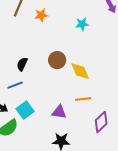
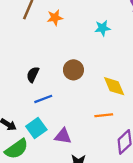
yellow diamond: (80, 71) -> (114, 86), moved
blue line: (15, 85) -> (43, 99), moved
purple triangle: (59, 112) -> (63, 136), moved

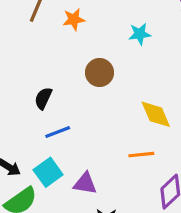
brown circle: (73, 70) -> (100, 73), moved

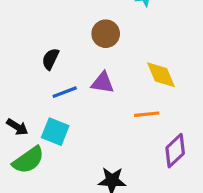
cyan square: (48, 172) -> (55, 132), turned -32
purple triangle: (85, 183) -> (103, 83), moved

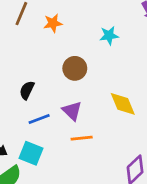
purple triangle: (103, 83) -> (72, 111), turned 35
orange line: (147, 114) -> (82, 138), moved

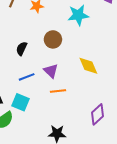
cyan star: (109, 35) -> (78, 15), size x1.5
black semicircle: (27, 90) -> (22, 49), moved

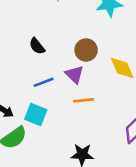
brown circle: (53, 39) -> (86, 50), moved
black semicircle: (22, 49) -> (37, 46), turned -64

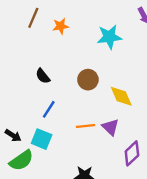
purple triangle: (74, 75) -> (111, 127), moved
blue line: (43, 82) -> (49, 109), turned -36

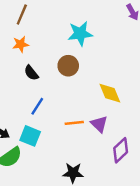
orange star: (61, 26) -> (21, 44), moved
cyan star: (109, 37) -> (80, 34), moved
brown circle: (88, 80) -> (68, 66), moved

